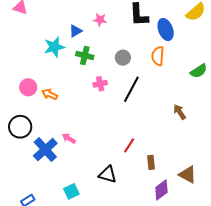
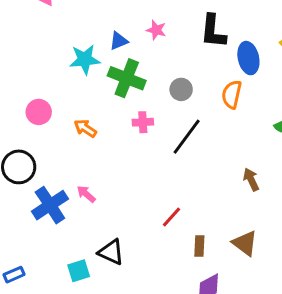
green cross: (85, 55) -> (127, 78), size x1.4
orange arrow: (50, 94) -> (85, 128), moved
black triangle: (108, 175) -> (111, 252), moved
brown triangle: (188, 175) -> (245, 243), moved

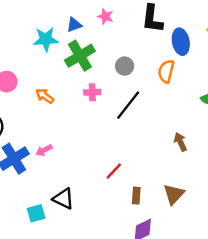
green cross: (127, 78) -> (80, 56), turned 36
pink arrow: (86, 194) -> (44, 150), turned -70
brown triangle: (245, 243) -> (174, 194), turned 35

